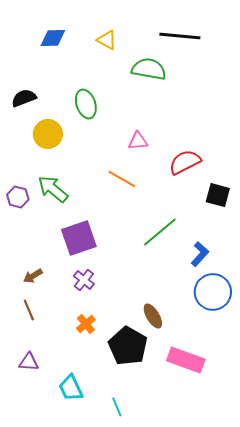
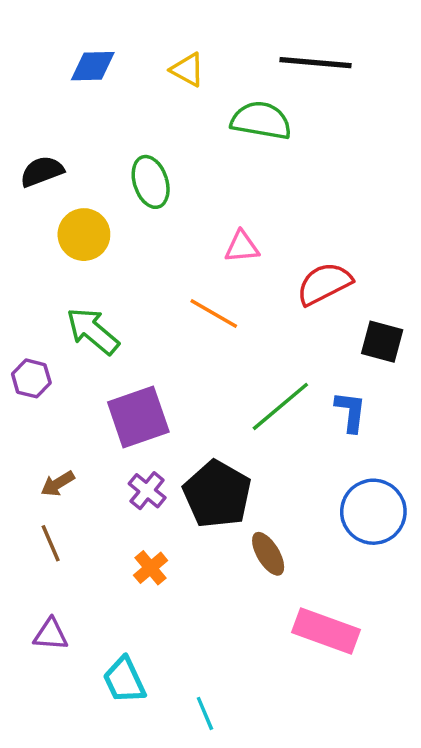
purple hexagon: (18, 197) -> (31, 378), moved
blue L-shape: (200, 254) -> (351, 412), moved, turned -35
black pentagon: (128, 346) -> (217, 494), moved

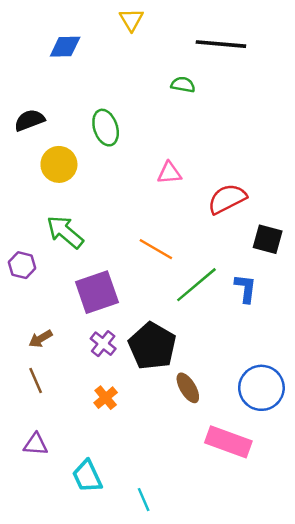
yellow triangle: (187, 70) -> (131, 20), moved, turned 30
green semicircle: (261, 121) -> (183, 85), size x0.6
orange line: (214, 313) -> (156, 249), moved
blue circle: (373, 512) -> (261, 388), moved

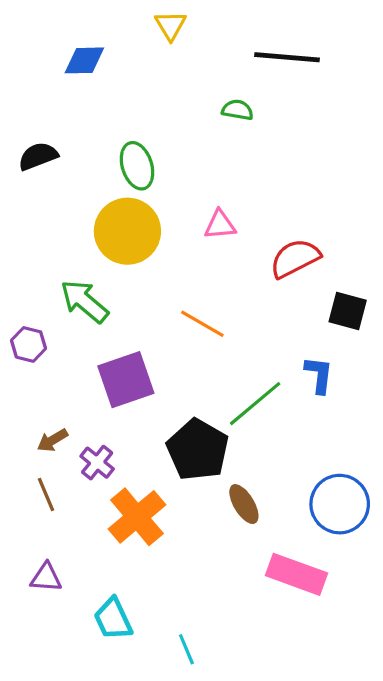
yellow circle: (59, 164) -> (127, 231), moved, size x1.4
green line: (196, 285) -> (255, 404), moved
purple cross: (103, 344) -> (97, 463), moved
orange cross: (106, 398) -> (137, 517), size x1.8

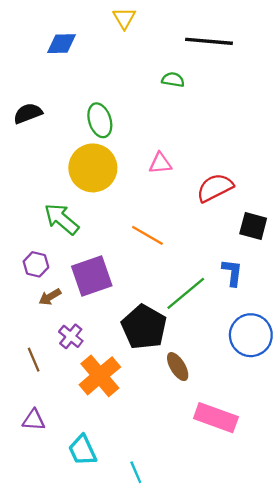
purple hexagon: (28, 344) -> (36, 264), moved
brown arrow: (52, 440) -> (50, 297), moved
blue circle: (340, 504) -> (251, 335), moved

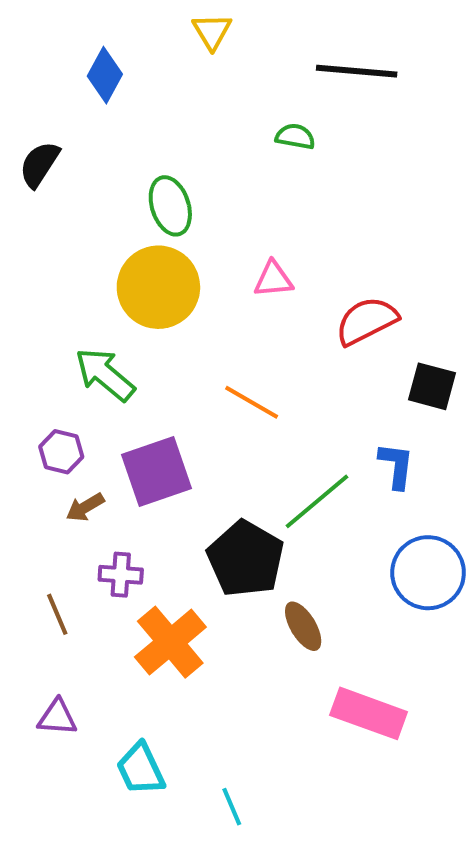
blue diamond: (62, 44) -> (105, 75), turned -60
black semicircle: (28, 113) -> (39, 164), moved, turned -36
purple cross: (71, 336) -> (121, 575), turned -35

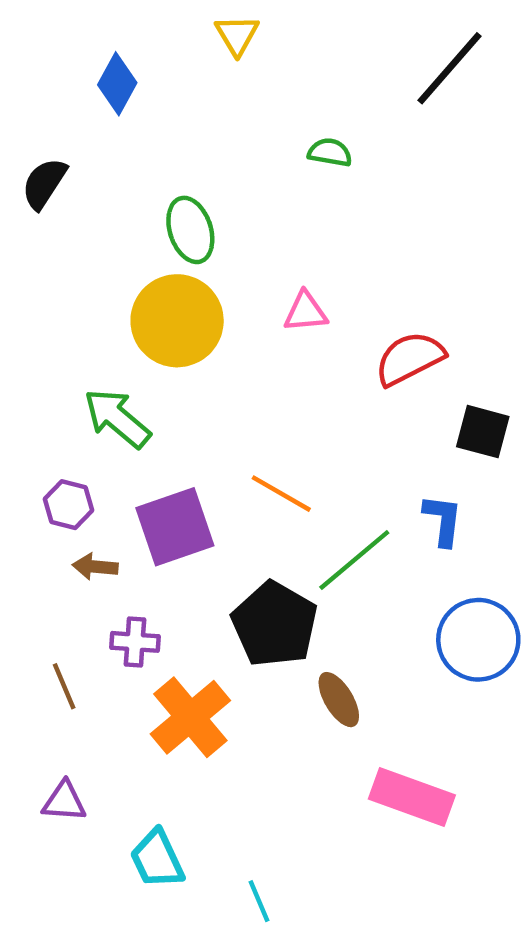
black line: (357, 71) -> (450, 68), moved, turned -54
orange line: (252, 402) -> (281, 494), moved
brown arrow: (85, 507) -> (95, 567), turned 36

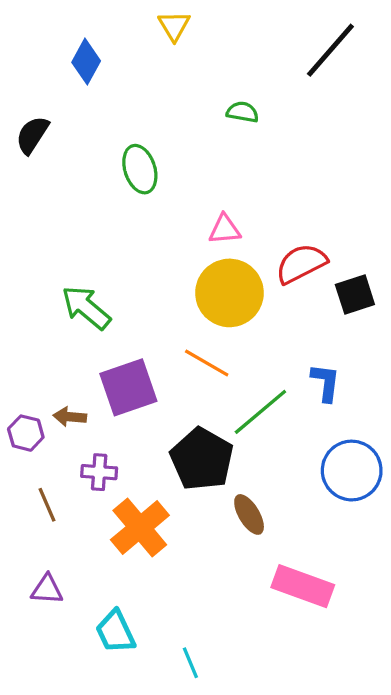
yellow circle: (177, 321) -> (229, 293), moved
black square: (483, 432) -> (355, 295), moved, turned -33
purple hexagon: (69, 505) -> (26, 433), moved

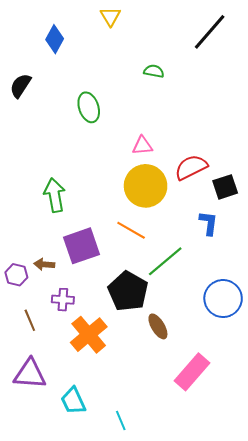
green arrow: (86, 308) -> (55, 195), turned 40
blue L-shape: (326, 383) -> (209, 223), moved
pink rectangle: (303, 586) -> (192, 372), turned -69
purple triangle: (47, 589) -> (30, 374), size x1.6

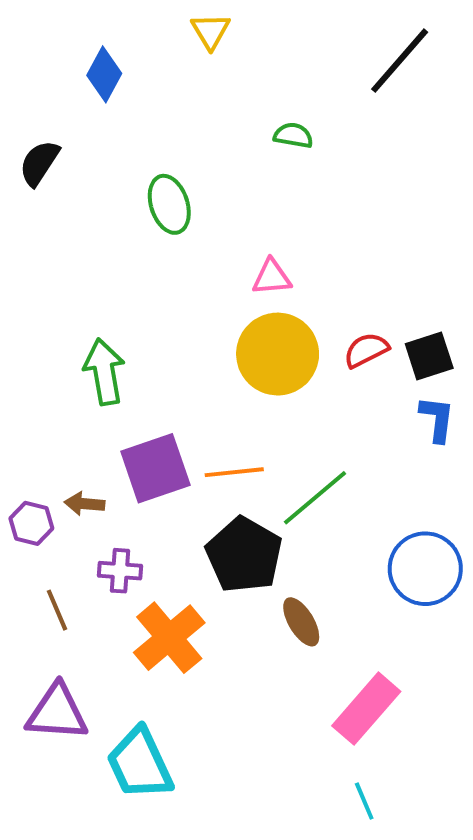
red semicircle: (191, 167) -> (366, 350), moved, size x0.7
blue L-shape: (209, 223) -> (437, 419), moved
orange line: (131, 230) -> (234, 472), moved, turned -36
cyan trapezoid: (73, 401) -> (140, 764), size x1.4
cyan line: (121, 420) -> (364, 801), moved

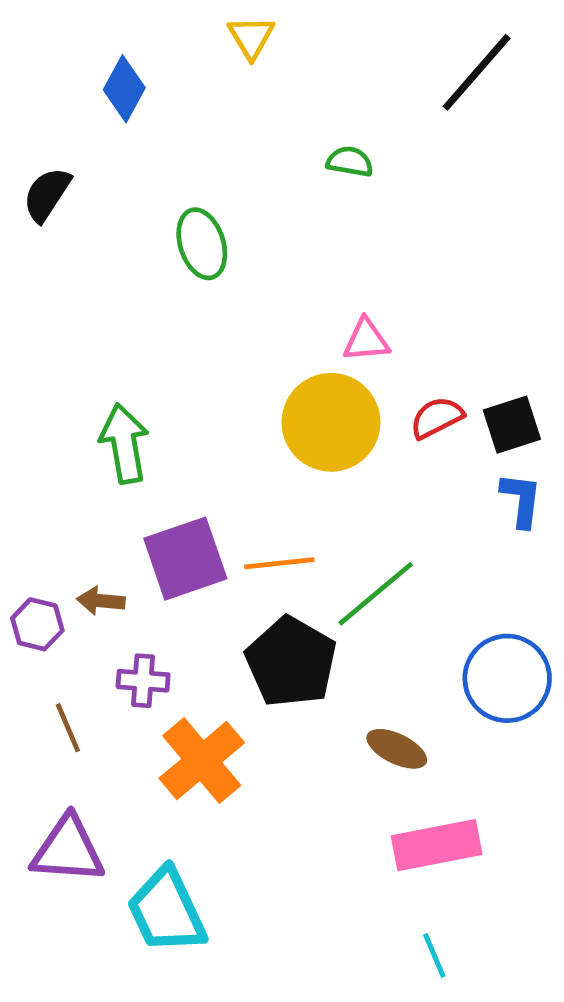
pink triangle: (272, 277) -> (366, 340), moved
brown ellipse: (301, 622) -> (397, 749), moved, turned -33
pink rectangle: (366, 709) -> (437, 845), turned 38

